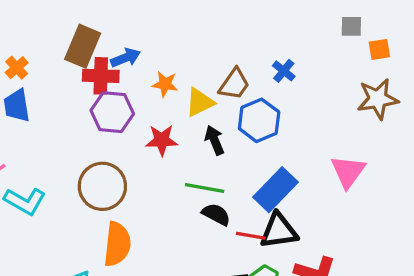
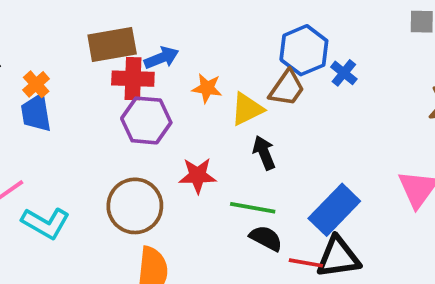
brown rectangle: (83, 46) -> (112, 44), turned 57
orange cross: (17, 68) -> (36, 84), moved
blue hexagon: (259, 120) -> (304, 50), moved
red star: (162, 140) -> (198, 176), moved

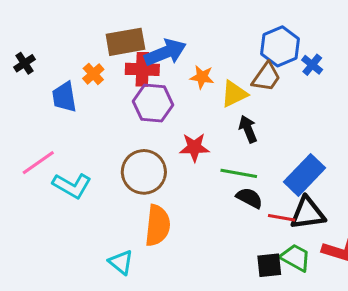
blue arrow: (161, 58) -> (165, 53), size x1.5
orange cross: (36, 84) -> (93, 74), moved

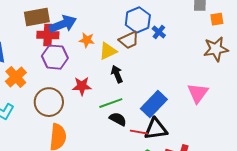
orange cross: (93, 74) -> (16, 77), moved, size x1.5
brown trapezoid: (266, 77) -> (129, 40), turned 30
green line: (239, 173) -> (111, 103), turned -30

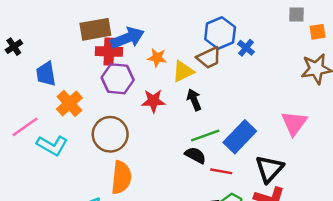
red star: (82, 86) -> (153, 101), moved
green line: (111, 103) -> (205, 135), moved
black triangle: (156, 129) -> (269, 169), moved, turned -40

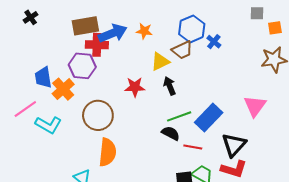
black cross: (14, 47) -> (31, 17), moved
orange star: (157, 58) -> (144, 31), moved
blue trapezoid: (46, 74) -> (43, 77), moved
purple hexagon: (118, 79) -> (82, 66), moved

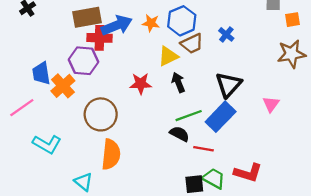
blue hexagon: (192, 29) -> (182, 21), moved
pink triangle: (255, 106) -> (271, 104), size x0.7
cyan L-shape: (48, 125) -> (47, 144), moved
black triangle: (234, 145) -> (229, 85), moved

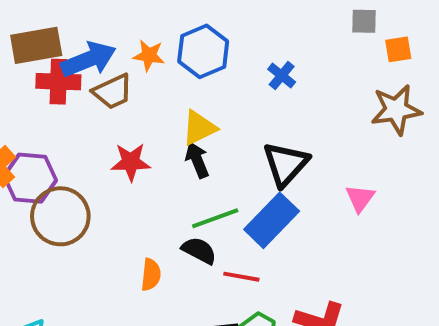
brown trapezoid: (192, 44) -> (113, 92), moved
yellow triangle: (168, 56) -> (199, 128), moved
purple hexagon: (84, 61) -> (30, 178), moved
orange semicircle: (111, 154) -> (151, 275), moved, size x0.6

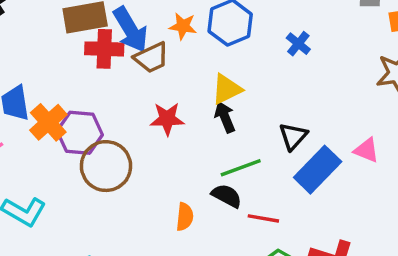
blue arrow: (89, 59) -> (130, 30), turned 81
black triangle: (286, 164) -> (293, 136), moved, size x0.7
pink triangle: (360, 198) -> (367, 150), turned -44
blue rectangle: (272, 220) -> (318, 170), moved

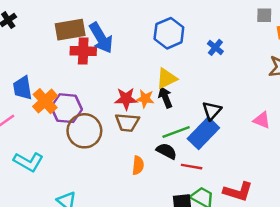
orange star: (183, 26) -> (145, 99), moved
brown trapezoid: (151, 58) -> (127, 122), moved, turned 30
blue rectangle: (318, 170) -> (203, 133), moved

